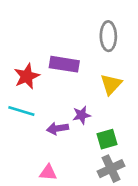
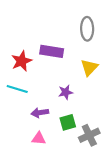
purple arrow: (57, 128) -> (40, 113), moved
green square: (107, 139) -> (68, 122), moved

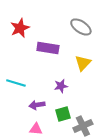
gray ellipse: (87, 29) -> (81, 27), turned -55
red star: (22, 61) -> (20, 28), moved

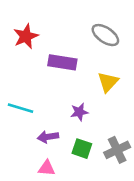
green square: (63, 114) -> (82, 149), turned 35
gray cross: (83, 126) -> (117, 150), moved

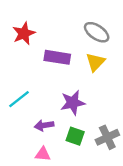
yellow triangle: (108, 82) -> (95, 62), moved
cyan line: (21, 108) -> (19, 99), turned -55
purple star: (79, 112) -> (73, 103), size x1.5

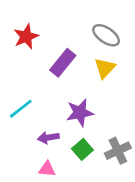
purple rectangle: (57, 57) -> (63, 63), turned -60
green square: (75, 136) -> (82, 149), turned 30

